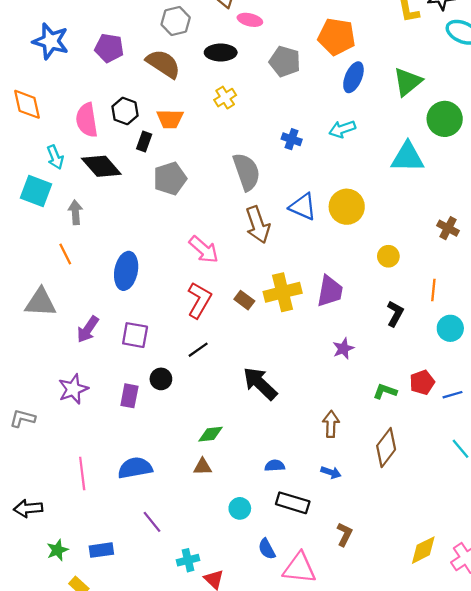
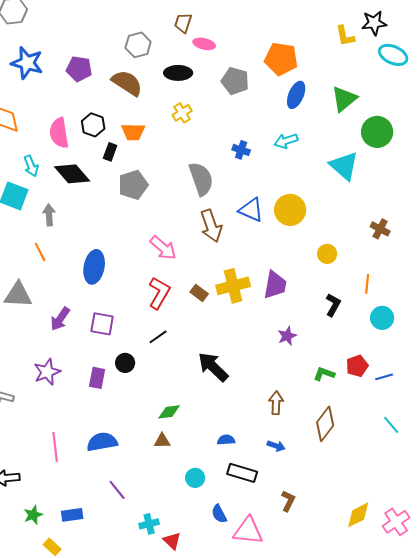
cyan triangle: (408, 157) -> (344, 166), turned 40

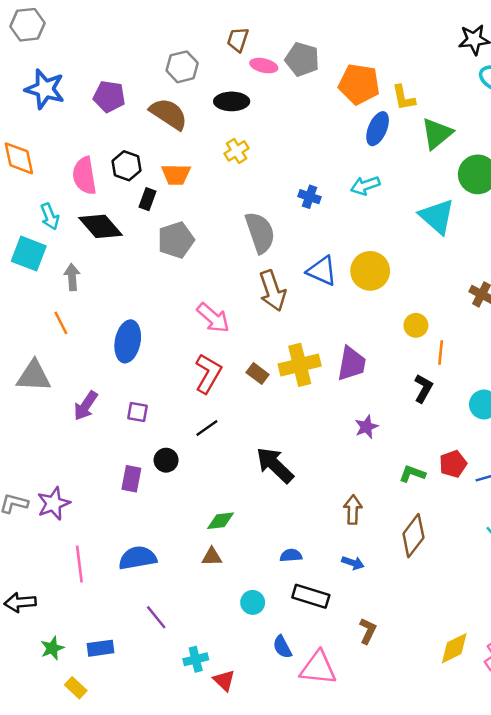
yellow L-shape: (345, 36) -> (404, 98), moved
gray pentagon: (235, 81) -> (302, 59), moved
orange line: (367, 284) -> (441, 353), moved
purple square: (102, 324) -> (138, 412), size x0.7
purple star: (47, 372) -> (53, 503), moved

